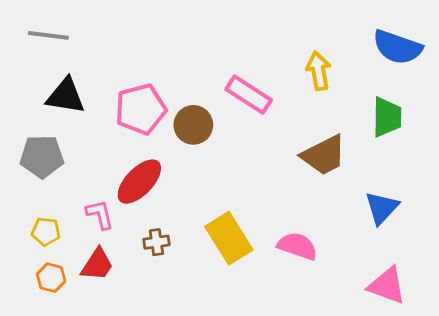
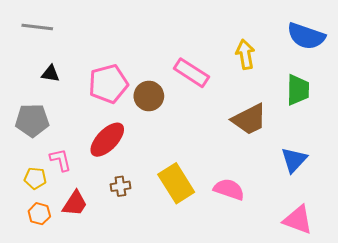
black triangle: (66, 96) -> (50, 74), size x0.6
pink L-shape: (100, 214) -> (61, 160), moved

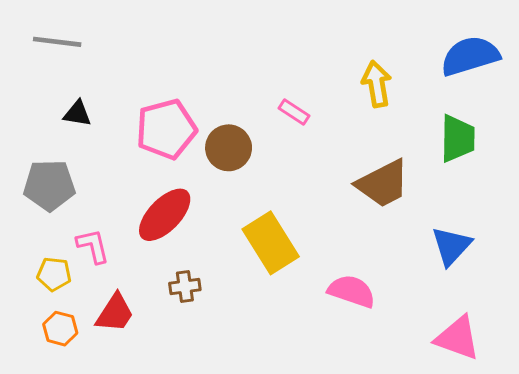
blue semicircle: (306, 36) -> (470, 56), turned 144
pink rectangle: (191, 73) -> (294, 112), size x0.6
yellow rectangle: (176, 183) -> (271, 243), moved

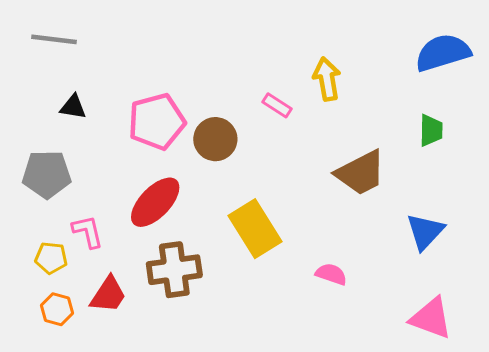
yellow arrow: (377, 84) -> (327, 79), moved
green trapezoid: (458, 138) -> (431, 130), size x0.7
brown cross: (185, 287) -> (174, 270), size x1.8
pink semicircle: (352, 291) -> (331, 274), size x0.7

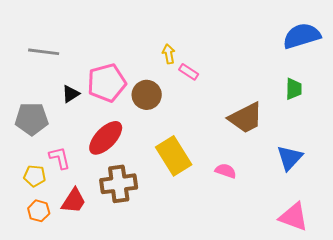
gray line: (54, 39) -> (44, 52), moved
yellow arrow: (327, 79) -> (169, 54), moved, size x0.7
black triangle: (73, 107) -> (71, 94), moved, turned -42
pink semicircle: (331, 274) -> (226, 171), moved

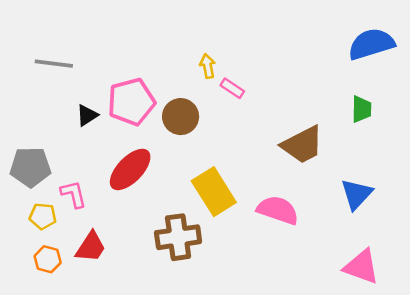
gray pentagon: (32, 119) -> (30, 167), moved
pink semicircle: (226, 171) -> (278, 210), size x1.6
brown cross: (119, 184) -> (178, 237), moved

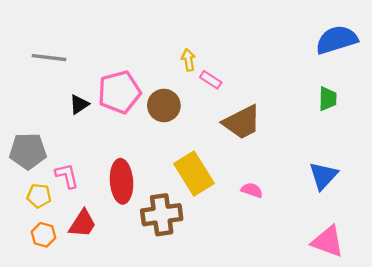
brown trapezoid: (302, 145) -> (242, 122), moved
red ellipse: (130, 169) -> (122, 181), moved, turned -48
pink semicircle: (278, 210) -> (252, 190), size x0.6

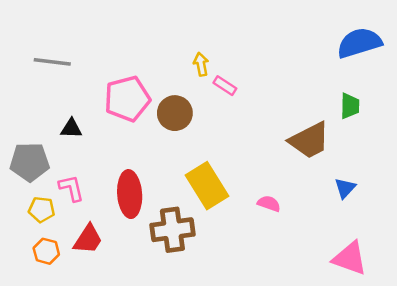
black triangle: (79, 104) -> (71, 129), moved, turned 35
brown trapezoid: (242, 122) -> (309, 140), moved
blue triangle: (323, 176) -> (345, 188), size x0.7

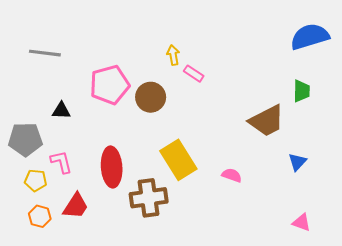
pink triangle: (350, 258) -> (302, 222), size x0.6

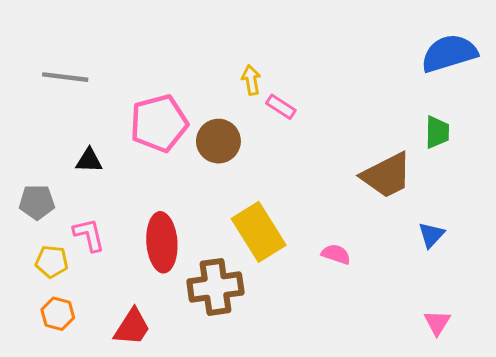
gray pentagon: (25, 139) -> (37, 202), size x0.7
red trapezoid: (76, 206) -> (132, 327), moved
pink triangle: (302, 222) -> (437, 323), turned 42

